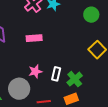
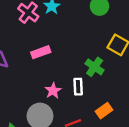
green cross: (75, 79) -> (95, 67), moved

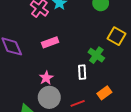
pink star: (53, 91) -> (46, 78), moved

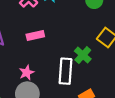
white rectangle: (82, 72) -> (66, 71), size x1.6

